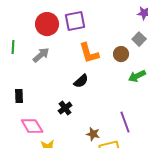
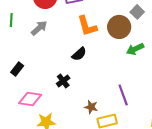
brown circle: (121, 54) -> (119, 27), size x1.5
black rectangle: (19, 96) -> (17, 69), turned 40
pink diamond: (32, 126) -> (30, 99), turned -50

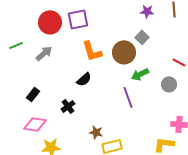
green line: (11, 20) -> (16, 45), turned 64
black rectangle: (17, 69) -> (33, 94), moved
purple line: (123, 95) -> (128, 97), moved

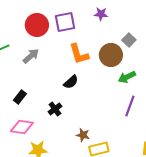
purple star: (147, 11) -> (101, 14), moved
purple line: (128, 97) -> (130, 106), moved, turned 40

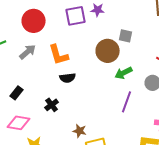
purple square: (65, 22) -> (76, 16), moved
gray square: (129, 40) -> (126, 36), turned -32
orange L-shape: (79, 54) -> (59, 55), moved
black semicircle: (71, 82) -> (68, 78), turned 35

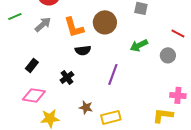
brown circle: (108, 51) -> (105, 22), moved
purple line: (127, 102) -> (113, 74), moved
brown star: (80, 131) -> (86, 107), moved

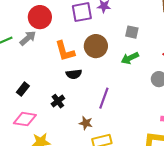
gray arrow: (43, 24) -> (28, 38), moved
green arrow: (139, 45) -> (130, 58), moved
brown star: (86, 107) -> (86, 123), moved

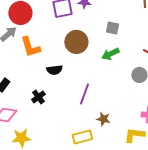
orange L-shape: (65, 51) -> (30, 47), moved
brown star: (86, 123) -> (103, 119), moved

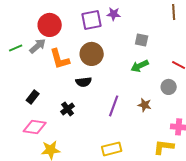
brown circle: (76, 42) -> (92, 54), moved
brown star: (103, 119) -> (145, 105), moved

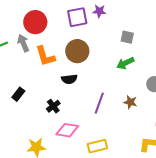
gray arrow: (38, 46) -> (23, 43), turned -72
pink diamond: (35, 127) -> (67, 130), moved

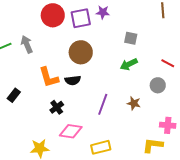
red circle: (35, 22) -> (53, 15), moved
orange L-shape: (45, 56) -> (49, 77), moved
black rectangle: (18, 94) -> (14, 95), moved

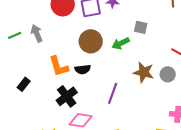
green arrow: (129, 64) -> (121, 43), moved
brown star: (134, 103) -> (144, 72), moved, size x1.5
black cross: (57, 107) -> (67, 96), size x1.5

